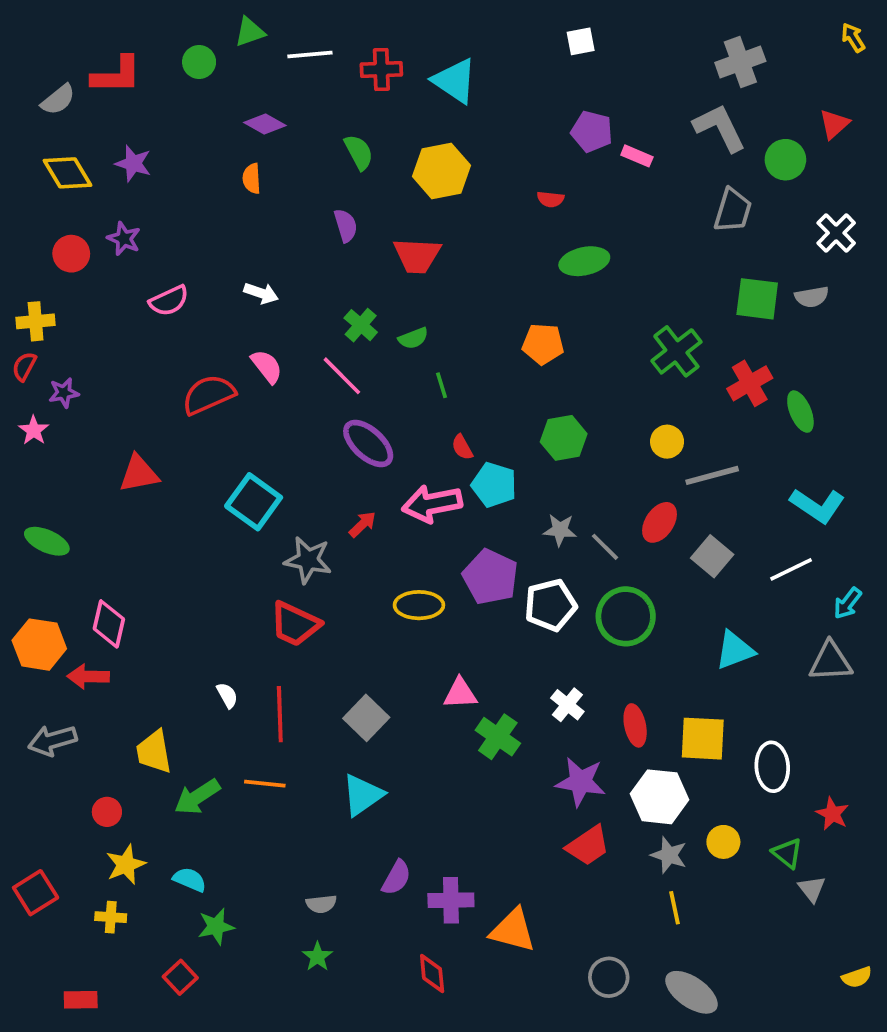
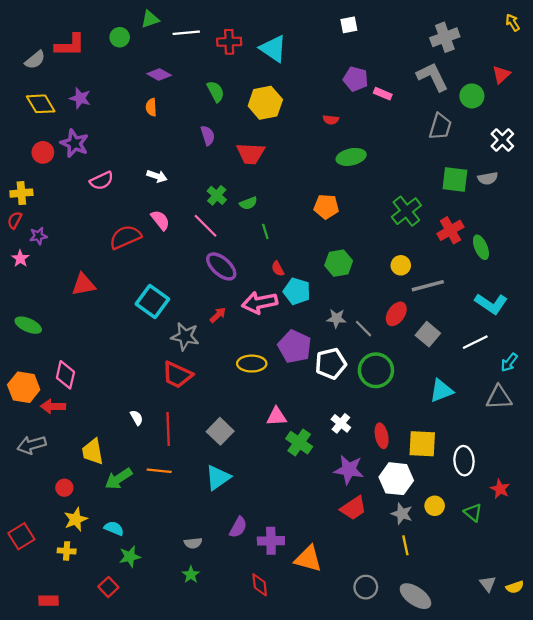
purple star: (124, 239) -> (74, 143), size x1.4
gray triangle: (812, 889) -> (488, 584), moved

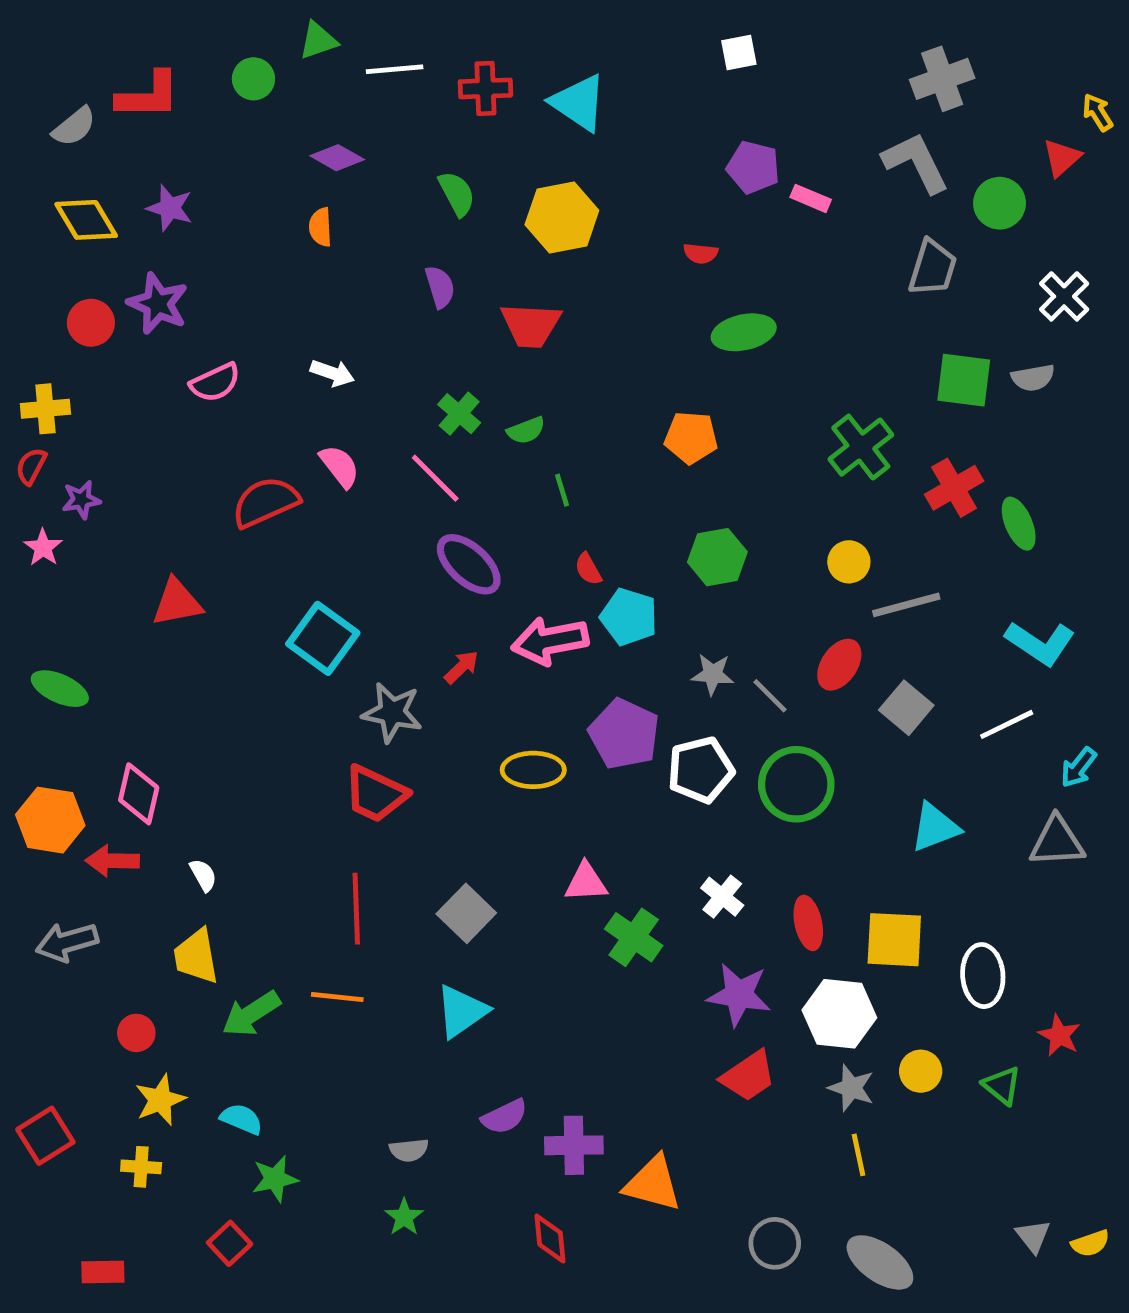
yellow arrow: (513, 23) -> (1098, 112), moved
white semicircle: (137, 418) -> (203, 875), moved
purple semicircle: (238, 527) -> (505, 1117), turned 35

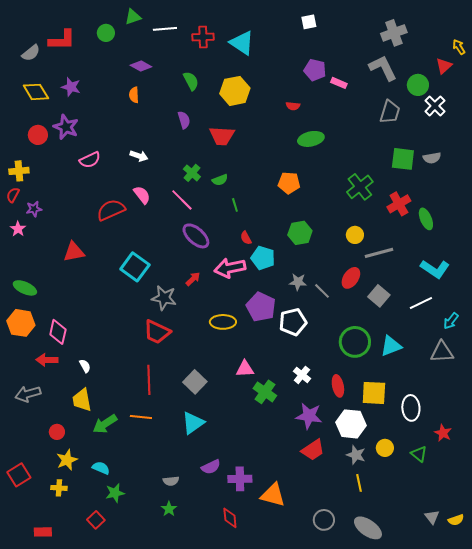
white cross: (1064, 296) -> (435, 106), moved
green circle: (796, 784) -> (355, 342), moved
orange hexagon: (50, 820) -> (21, 323), moved

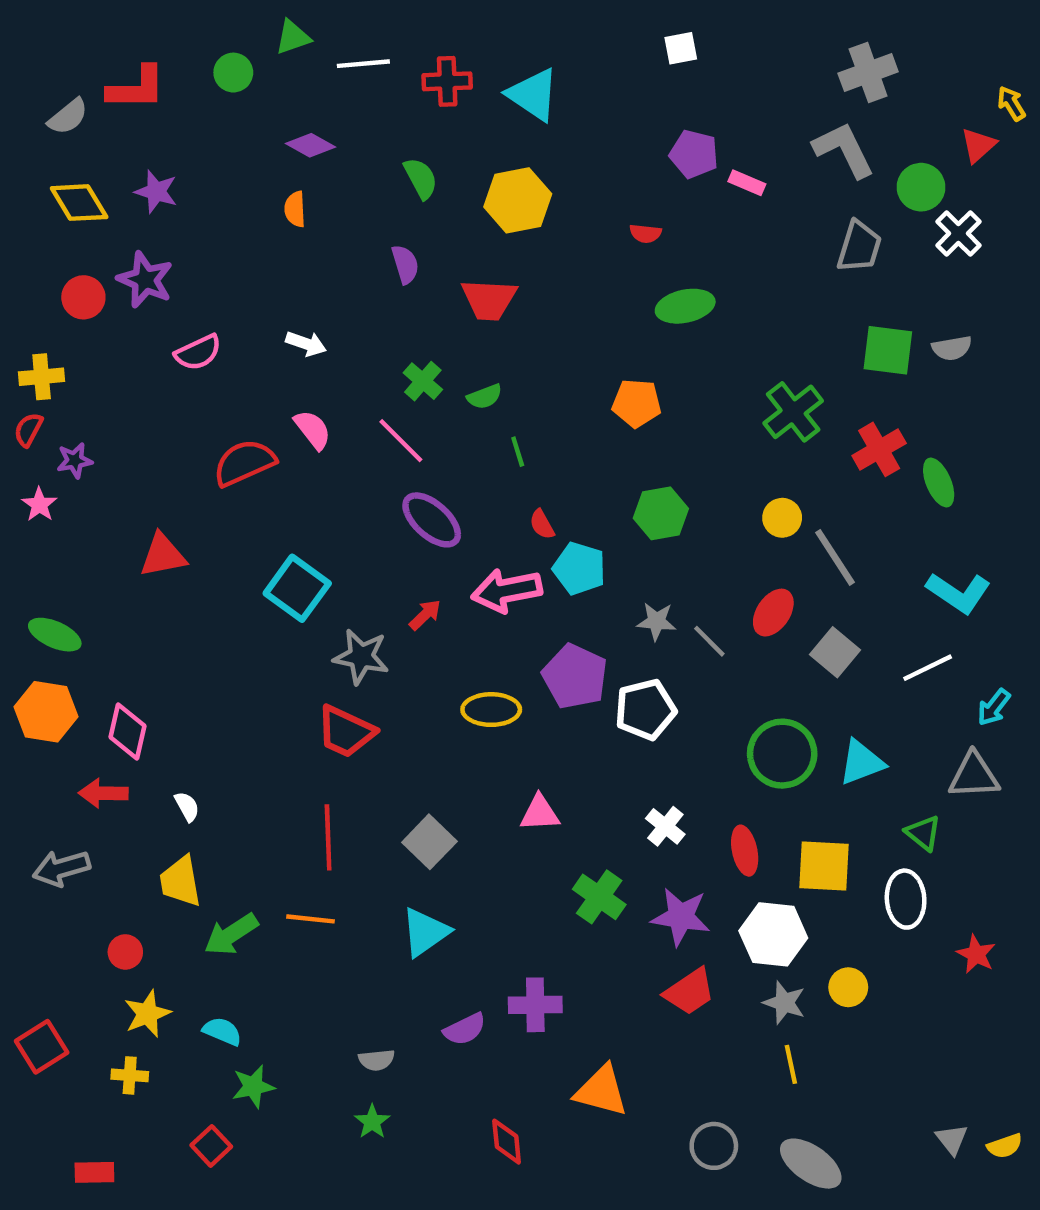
gray line: (379, 253) -> (835, 557), turned 72
green cross: (265, 392) -> (599, 897), moved
green triangle: (419, 454) -> (923, 833), moved
purple cross: (240, 479) -> (535, 1005), moved

